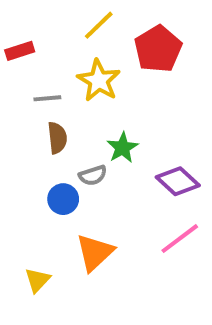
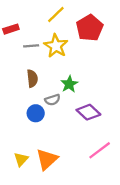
gray line: (47, 98) -> (31, 46), moved
purple diamond: (178, 181) -> (88, 112), moved
pink line: (180, 239) -> (100, 150), moved
orange triangle: (95, 252) -> (47, 159), moved

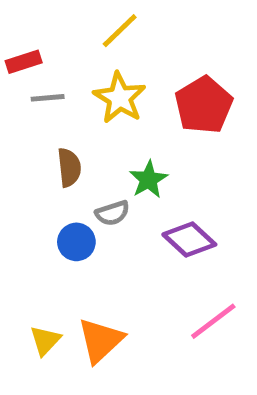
red pentagon: (90, 28) -> (204, 105), moved
gray line: (31, 46) -> (48, 98), moved

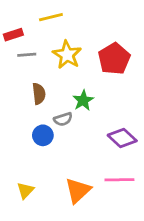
yellow line: (120, 31) -> (51, 17), moved, turned 30
purple diamond: (189, 240) -> (122, 138), moved
pink line: (213, 321) -> (119, 180), turned 36
orange triangle: (100, 340) -> (78, 190), moved

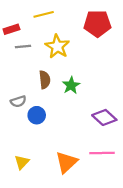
red pentagon: (114, 59) -> (97, 24), moved, turned 30
brown semicircle: (39, 94) -> (45, 80), moved
gray semicircle: (63, 119) -> (18, 101), moved

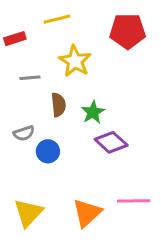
gray line: (23, 46) -> (30, 78), moved
purple diamond: (104, 117) -> (111, 142), moved
yellow triangle: (22, 162) -> (28, 213), size x1.5

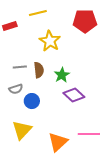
gray line: (30, 78) -> (20, 67), moved
yellow triangle: (28, 213) -> (22, 130), moved

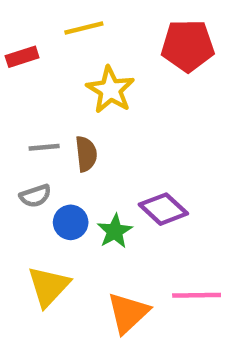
green star: (62, 75) -> (115, 231), moved

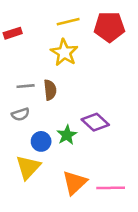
yellow line: (84, 28) -> (68, 22), moved
blue circle: (71, 222) -> (41, 141), moved
pink line: (197, 295) -> (111, 188), moved

